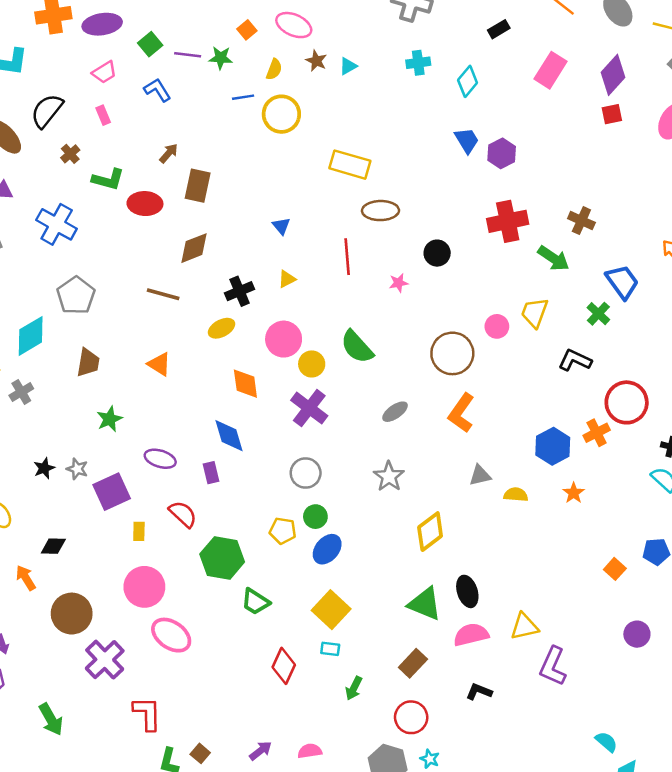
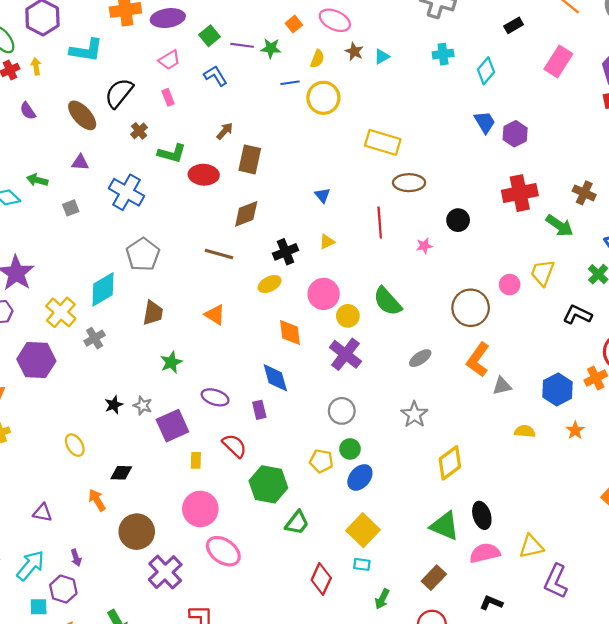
gray triangle: (480, 475) -> (502, 386), moved
green trapezoid: (255, 602) -> (297, 523), turned -85

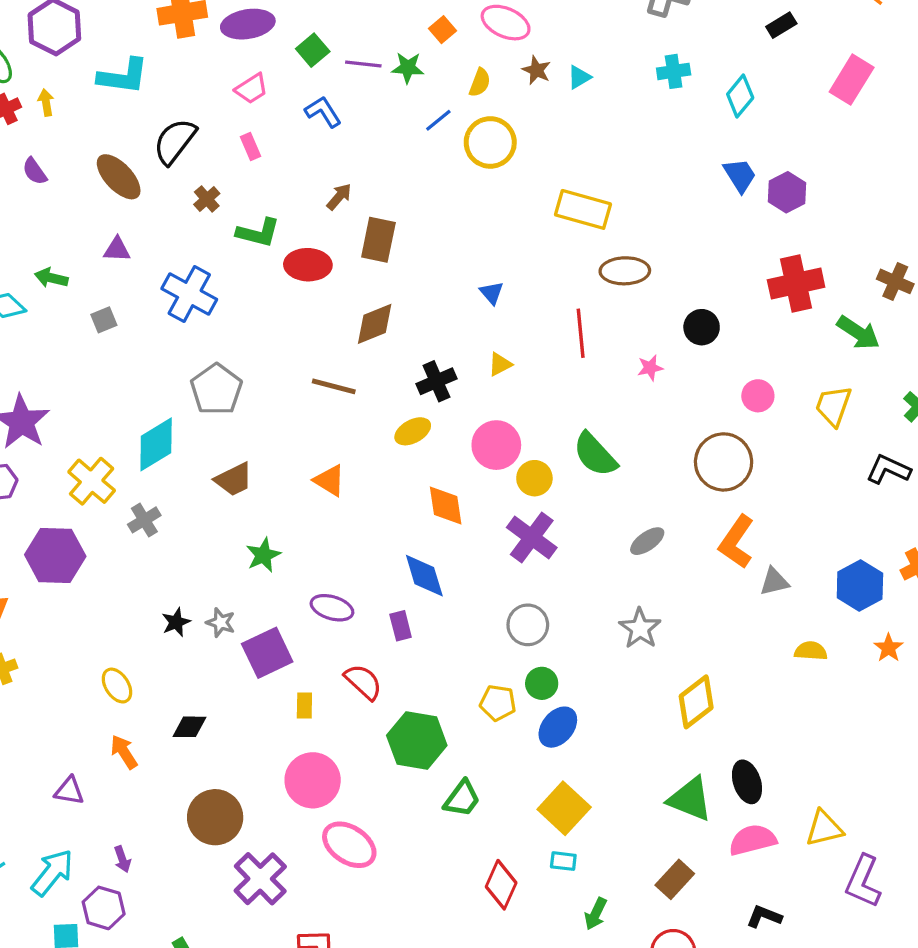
blue line: (290, 83) -> (438, 120), turned -30
pink circle: (510, 285) -> (758, 396), moved
brown trapezoid: (153, 313) -> (234, 479), turned 55
orange arrow: (97, 500) -> (124, 752), moved

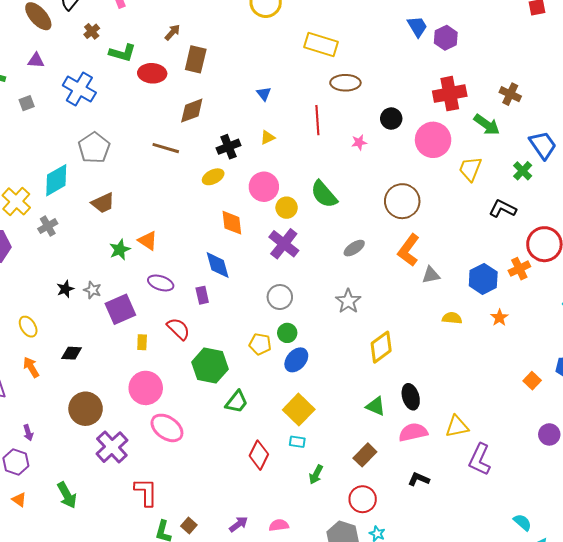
pink circle: (758, 396) -> (433, 140), moved, size x1.8
orange triangle: (330, 480) -> (148, 241), moved
green triangle: (690, 799) -> (376, 406), size x0.7

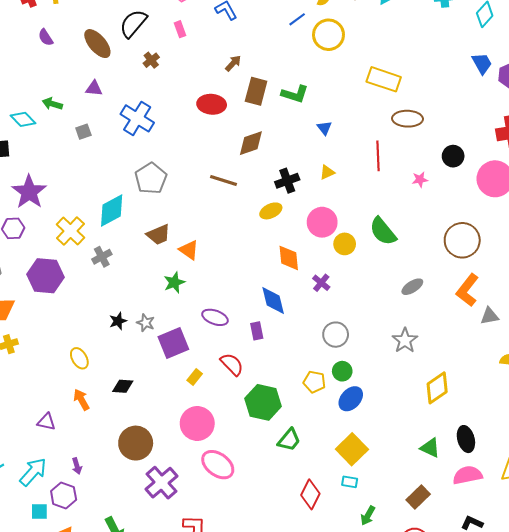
green L-shape: (122, 53) -> (295, 94), moved
orange triangle: (148, 241) -> (189, 250), moved
purple cross: (284, 244) -> (321, 283), moved, size x0.6
yellow rectangle: (142, 342) -> (195, 377), turned 35

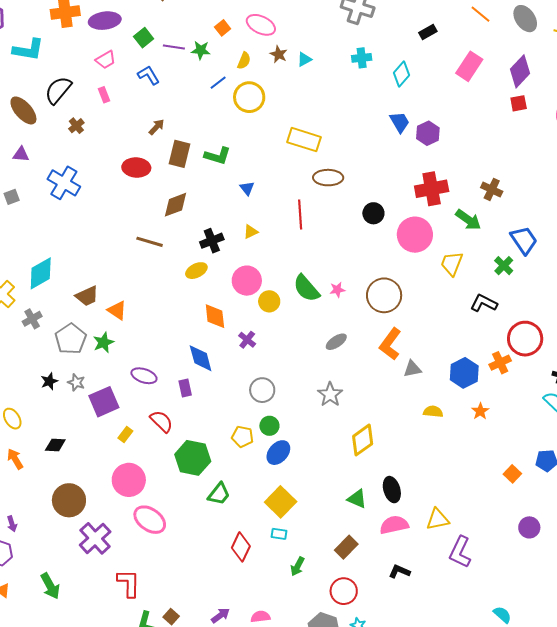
gray pentagon: (151, 178) -> (71, 339), moved
pink star: (420, 180) -> (337, 290), moved

